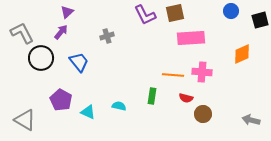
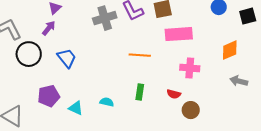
gray cross: (107, 36) -> (105, 18), moved, size x1.6
orange line: (173, 75) -> (140, 55), moved
purple pentagon: (61, 100) -> (49, 96), turned 30
gray arrow: (251, 120) -> (239, 81), moved

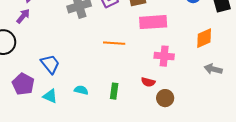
blue trapezoid: (67, 58) -> (50, 64), moved
green rectangle: (140, 92) -> (114, 91), moved
purple pentagon: (49, 96) -> (23, 84), turned -30

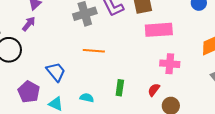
orange line: (114, 43) -> (94, 51), moved
red semicircle: (148, 82) -> (154, 90), turned 112
green rectangle: (114, 91) -> (120, 88), moved

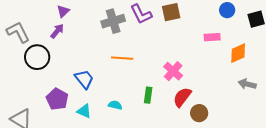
pink rectangle: (159, 30) -> (212, 37), moved, size x0.6
pink cross: (170, 64) -> (173, 71), moved, turned 36
red semicircle: (154, 90) -> (182, 97), size x1.5

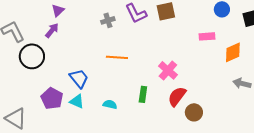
gray cross: (113, 21) -> (108, 20), size x0.6
cyan triangle: (84, 111) -> (77, 101), moved

